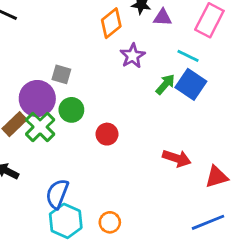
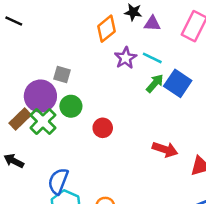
cyan line: (188, 56) -> (152, 58), moved

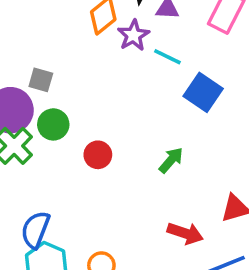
purple star: (126, 58) -> (134, 35), moved
green arrow: (155, 83) -> (171, 160), moved
red arrow: (165, 149) -> (185, 233), moved

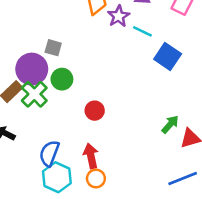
red circle: (98, 155) -> (95, 111), moved
green arrow: (171, 160) -> (170, 124), moved
red arrow: (185, 233) -> (91, 156), moved, turned -120

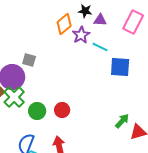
blue square: (168, 56) -> (120, 67), turned -30
green circle: (62, 79) -> (37, 111), moved

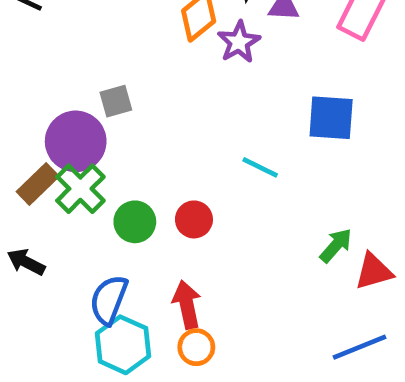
cyan line: (100, 47) -> (260, 167), moved
gray square: (29, 60) -> (116, 101), turned -32

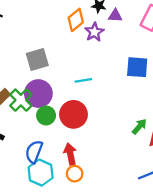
gray square: (116, 101) -> (37, 59), size x1.5
purple circle: (76, 141) -> (38, 94), moved
cyan line: (260, 167) -> (83, 80), moved, turned -35
red circle: (194, 219) -> (74, 114), size x1.6

